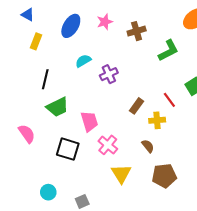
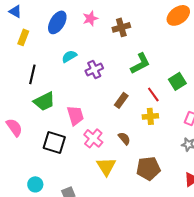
green L-shape: (168, 51) -> (140, 63), moved
yellow cross: (157, 120) -> (150, 116), moved
brown semicircle: (148, 146) -> (124, 138), moved

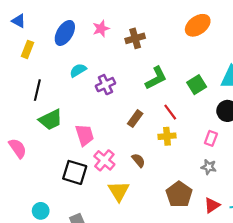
green square: (177, 81) -> (197, 85), moved
black square: (54, 142) -> (75, 172), moved
brown pentagon: (148, 168) -> (179, 194), moved, turned -30

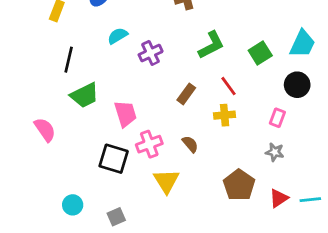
pink cross: (104, 160) -> (149, 144), turned 30

